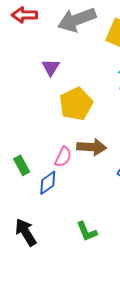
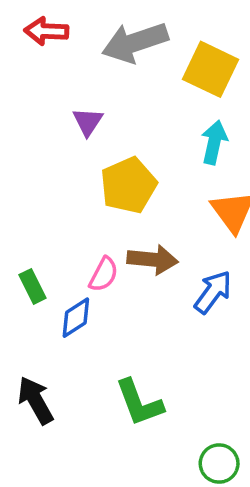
green L-shape: (87, 232) -> (139, 403), size x1.4

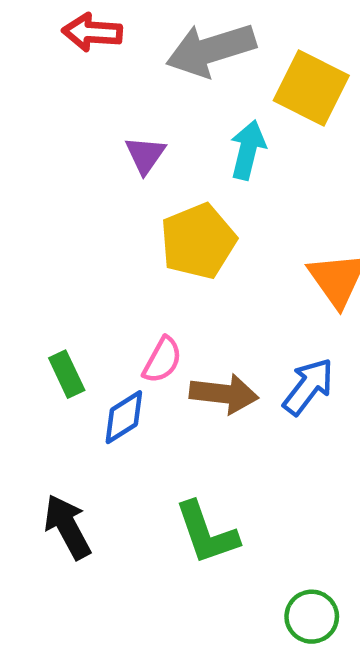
cyan arrow: (214, 142) -> (248, 150), moved
brown arrow: (153, 260) -> (224, 394), moved

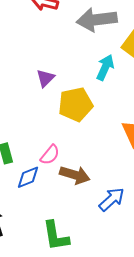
purple triangle: (145, 155) -> (45, 78), moved
blue arrow: (308, 387) -> (112, 199), moved

